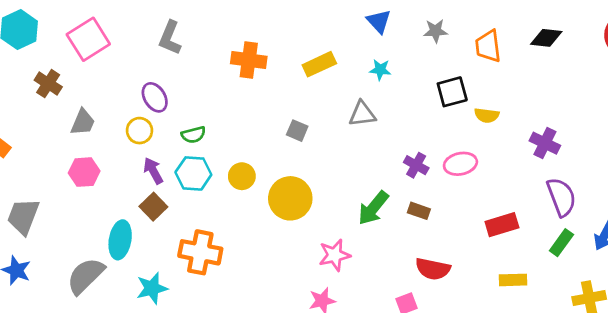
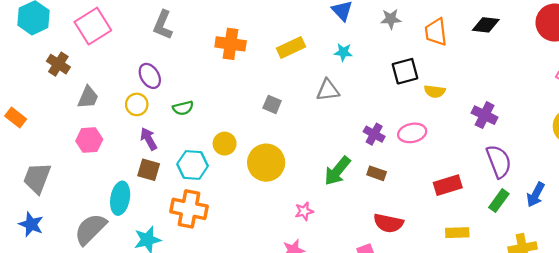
cyan hexagon: (193, 173) -> (193, 165), moved
brown square: (153, 207) -> (149, 170), turned -30
pink star: (335, 255) -> (304, 211), size x0.7

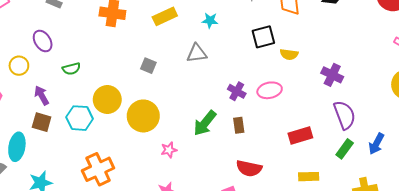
yellow circle: (137, 104) -> (19, 66), moved
yellow circle: (225, 144) -> (107, 100), size x1.4
brown rectangle: (377, 173) -> (239, 125), turned 63
orange cross: (189, 209) -> (98, 169), moved, turned -36
pink star: (304, 211) -> (169, 150), moved

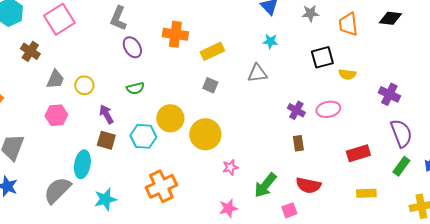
yellow rectangle: (165, 16) -> (212, 51), moved
purple ellipse: (43, 41) -> (132, 47), moved
green arrow: (205, 123) -> (265, 185), moved

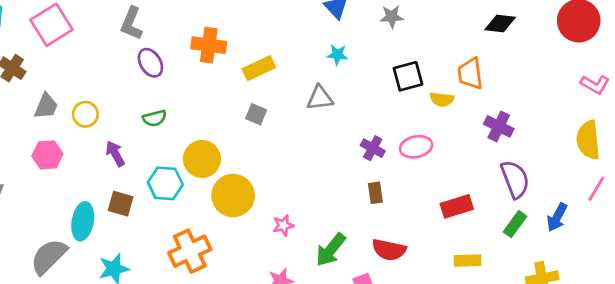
orange trapezoid: (348, 24) -> (470, 74), moved
yellow circle: (205, 134) -> (233, 196), moved
brown square: (106, 140) -> (121, 204), moved

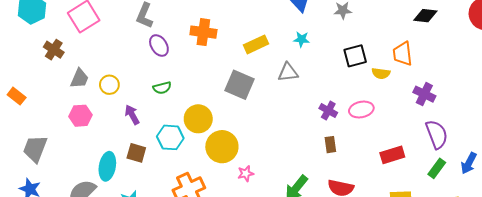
yellow rectangle: (259, 68) -> (256, 44), moved
gray square: (256, 114) -> (240, 85), size x1.8
pink star: (283, 225) -> (246, 174), moved

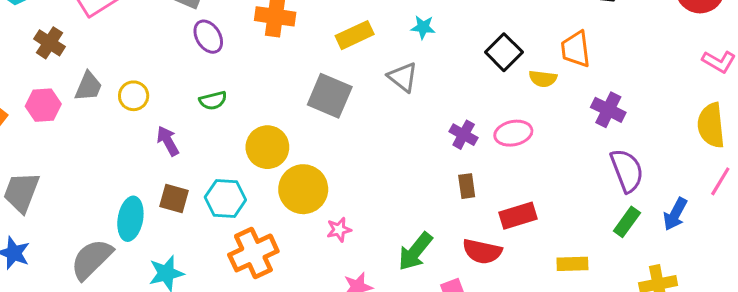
black square: (355, 56) -> (504, 52), turned -30
gray triangle: (288, 72) -> (403, 77), turned 45
pink hexagon: (81, 116) -> (43, 105), moved
cyan hexagon: (170, 137) -> (225, 199), moved
red rectangle: (392, 155) -> (518, 216), moved

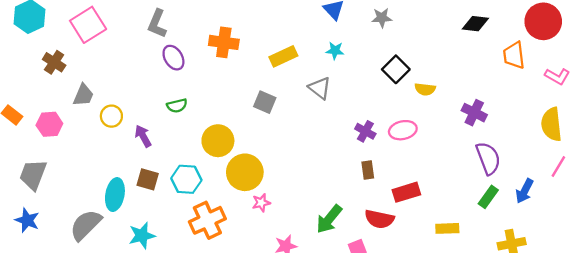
orange trapezoid: (576, 49) -> (514, 55), moved
yellow circle: (134, 96) -> (111, 116), moved
gray square: (330, 96) -> (265, 102), size x0.7
pink hexagon: (43, 105) -> (49, 124), moved
pink star: (339, 230) -> (261, 203), moved

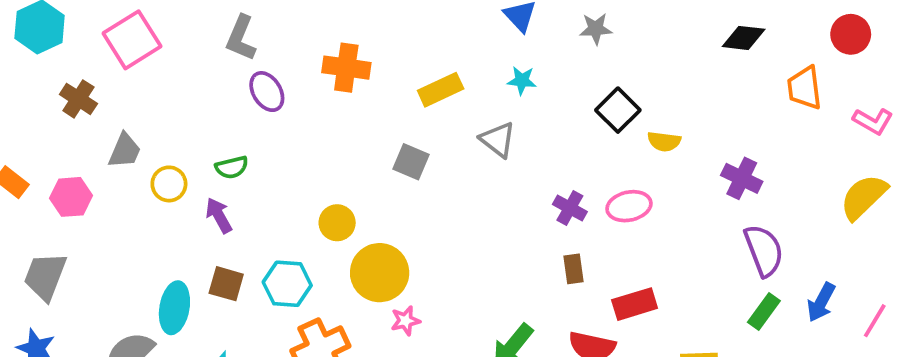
red circle: (543, 21) -> (851, 34), size x0.7
green semicircle: (177, 106) -> (232, 167), moved
yellow semicircle: (551, 124) -> (864, 197), turned 52
yellow circle: (218, 141) -> (337, 223), size x0.7
pink line: (558, 166) -> (875, 321), moved

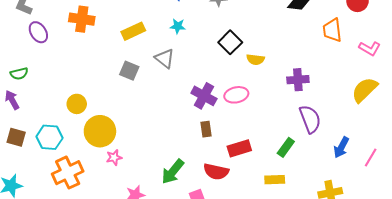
gray square: (411, 162) -> (129, 71), moved
purple cross: (742, 178) -> (298, 80), turned -30
purple cross: (570, 208) -> (204, 96), size x1.4
green rectangle: (764, 311) -> (286, 147), moved

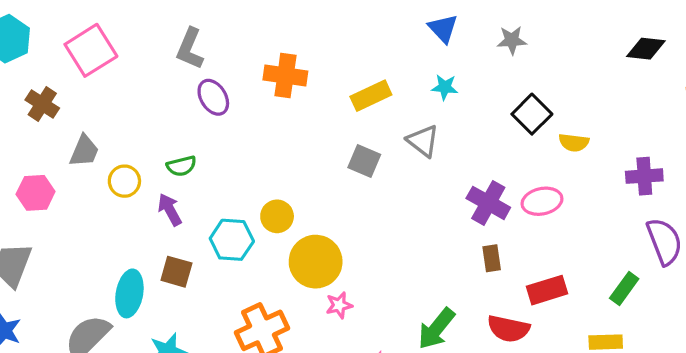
cyan hexagon: (49, 137) -> (232, 240), moved

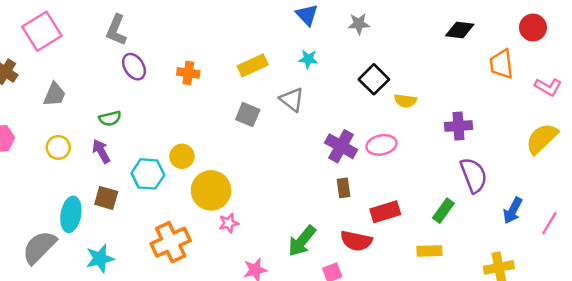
orange cross: (285, 75) -> (188, 73), moved, size x0.7
gray trapezoid: (84, 151) -> (54, 94), moved
yellow circle: (124, 181) -> (58, 147), moved

